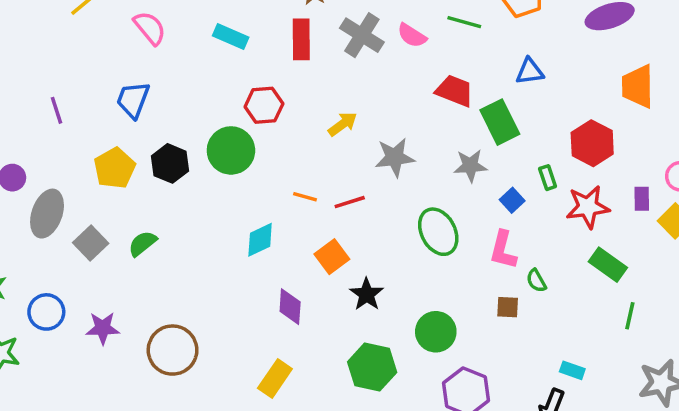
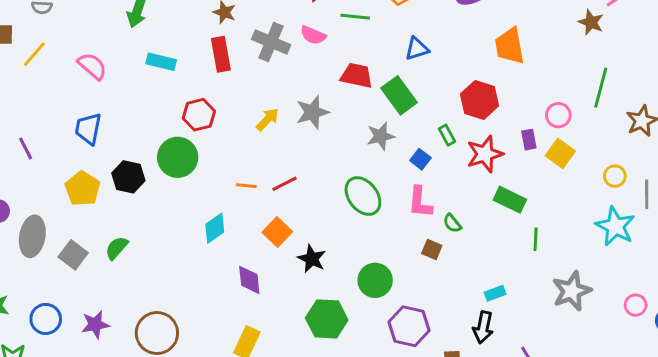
gray star: (395, 157) -> (312, 112), moved
brown square: (508, 307) -> (432, 249), turned 30
cyan rectangle: (572, 370) -> (495, 293), turned -30

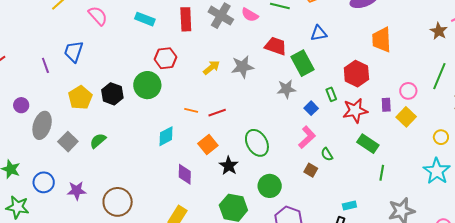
blue trapezoid: (88, 129) -> (74, 52), moved
green ellipse: (363, 196) -> (257, 143), moved
pink L-shape: (420, 202) -> (307, 137), turned -145

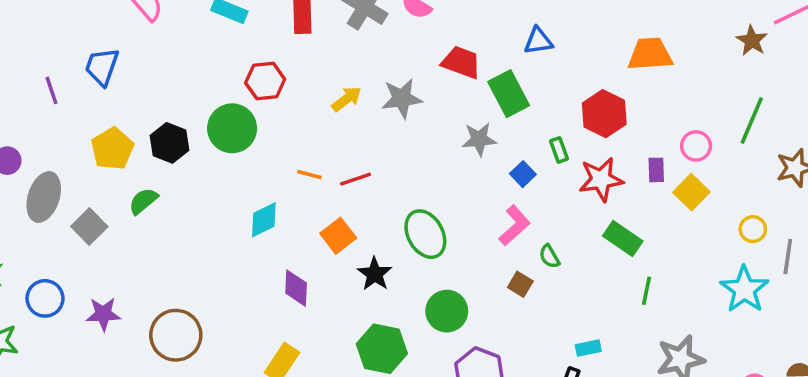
orange trapezoid: (382, 40) -> (650, 54), turned 88
green semicircle: (98, 141) -> (143, 201), moved

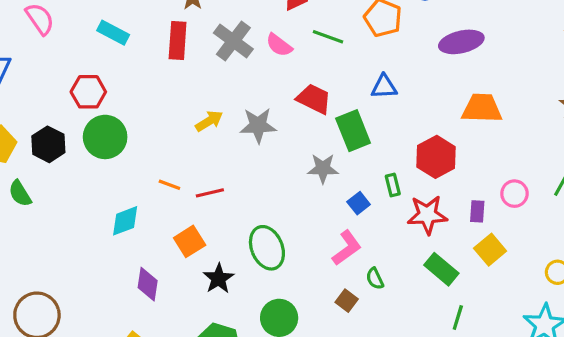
red hexagon: (265, 81) -> (88, 92), moved
yellow square: (691, 192) -> (490, 250), moved
green semicircle: (143, 201) -> (20, 193), turned -88

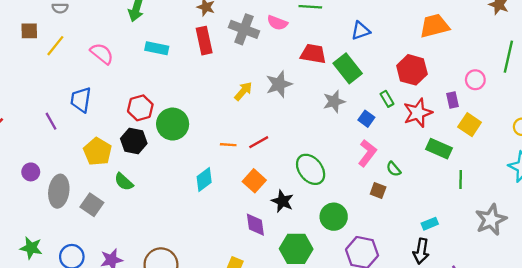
red hexagon: (88, 92) -> (140, 108), moved
purple diamond: (148, 284) -> (255, 225), moved

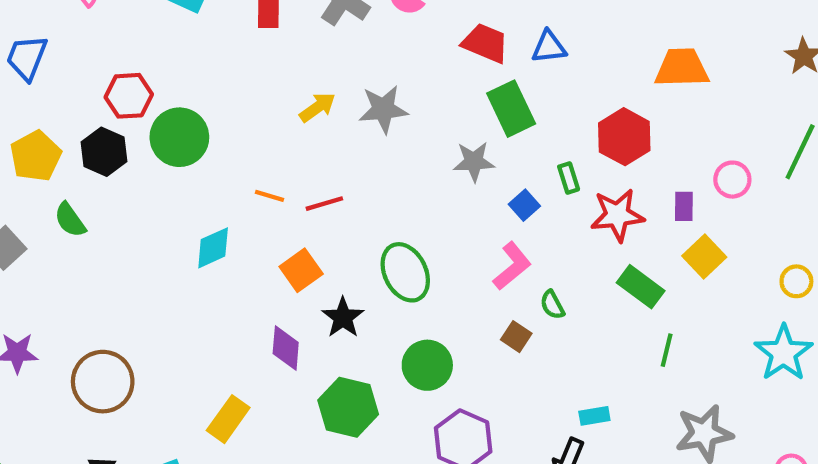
red trapezoid: (313, 54) -> (485, 43), moved

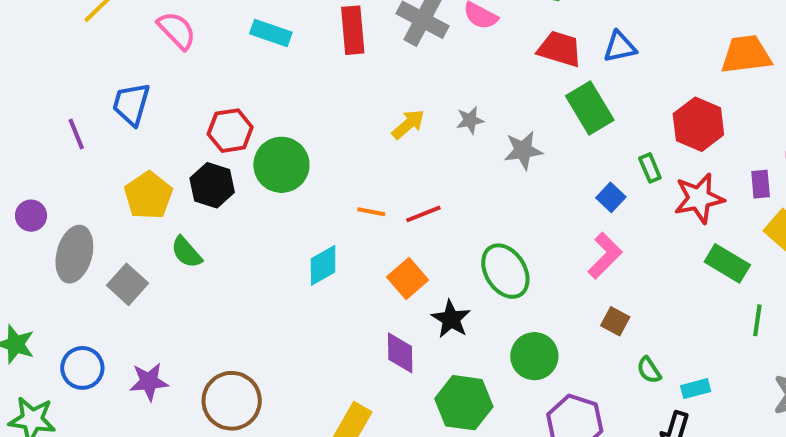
gray star: (383, 109) -> (470, 120), size x0.6
gray star: (474, 162) -> (523, 150), moved
green semicircle: (552, 305) -> (649, 370), moved

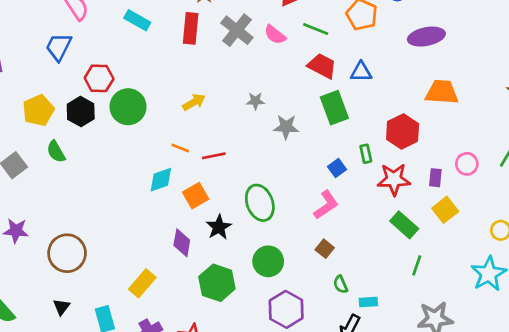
blue trapezoid: (131, 104) -> (59, 47), moved
yellow arrow: (408, 124) -> (194, 102), moved
cyan diamond: (323, 265) -> (161, 180), moved

